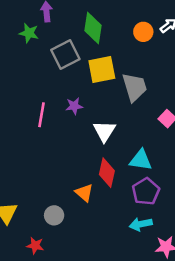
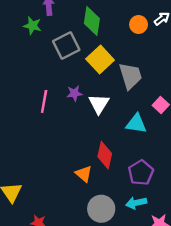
yellow square: (102, 70) -> (100, 59), turned -32
white triangle: (104, 131) -> (99, 104), moved
cyan triangle: (141, 160) -> (136, 124), moved
gray circle: (54, 215) -> (101, 209), moved, size x1.5

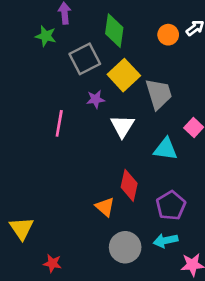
purple star: (74, 93) -> (96, 99), moved

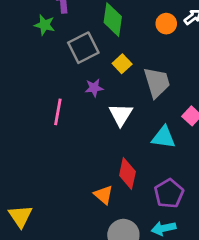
yellow square: (124, 75) -> (122, 64), size x0.6

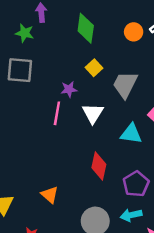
gray square: (83, 48) -> (20, 70), moved, turned 32
gray trapezoid: (157, 82) -> (125, 85), turned -136
pink line: (58, 112) -> (57, 113), moved
orange triangle: (103, 195) -> (50, 195), moved

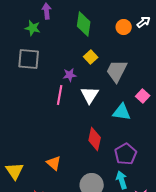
cyan arrow: (131, 215) -> (122, 180), turned 84

